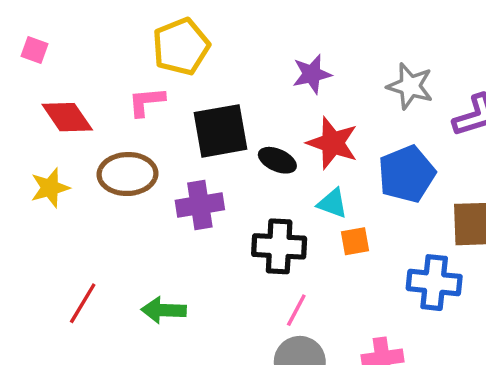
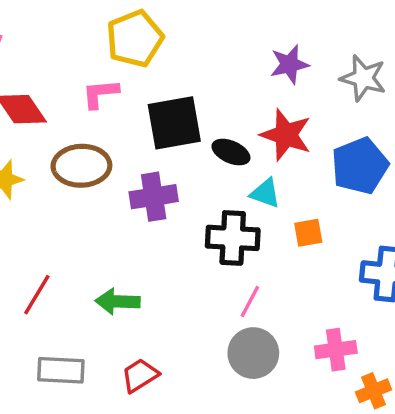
purple star: (312, 74) -> (289, 64), moved
cyan triangle: (332, 203) -> (265, 193), moved

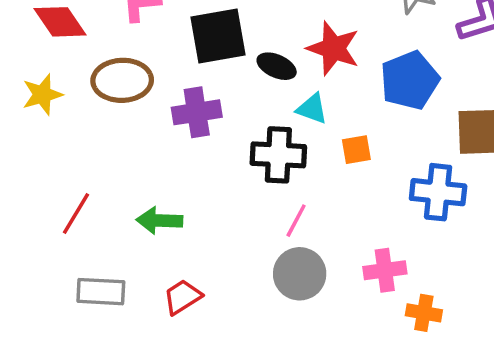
orange cross: (374, 391) -> (424, 313), turned 32

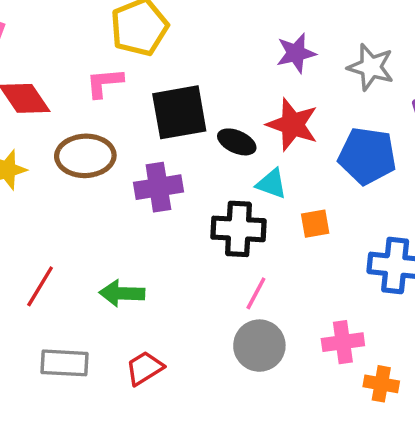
blue pentagon: (410, 80) -> (367, 156), turned 30

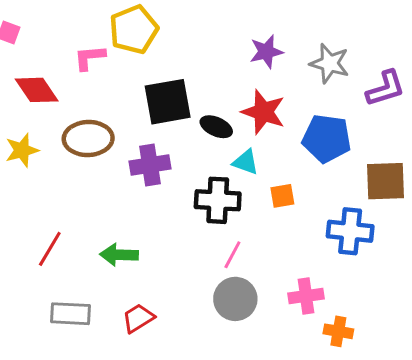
pink L-shape: (104, 83) -> (90, 58), moved

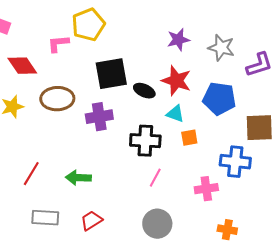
cyan triangle: (246, 162) -> (175, 114), moved
pink cross: (306, 296) -> (206, 189), moved
gray circle: (235, 299) -> (157, 224), moved

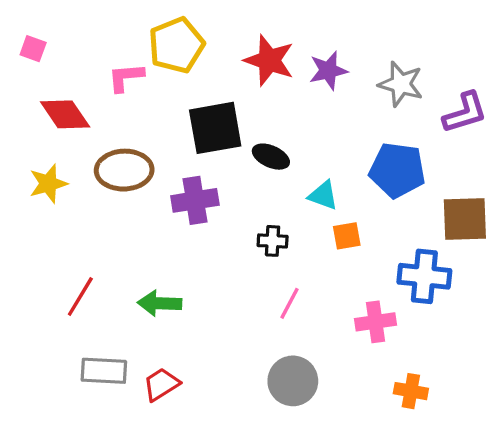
red star: (176, 81) -> (269, 60), moved
black cross: (145, 141) -> (273, 241), size x0.6
red trapezoid: (91, 221) -> (161, 384), moved

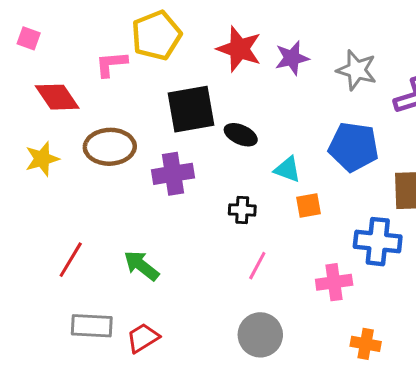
green arrow: (160, 303) -> (141, 266), turned 36

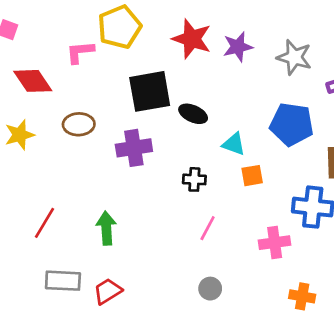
brown ellipse: (110, 147) -> (79, 124), size x0.7
green arrow: (141, 266) -> (106, 228), turned 48
gray circle: (260, 335) -> (210, 289), size x0.6

